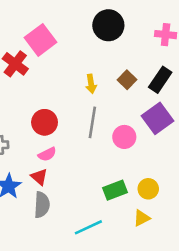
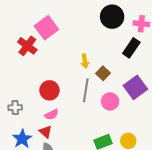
black circle: (108, 25) -> (112, 17), moved
brown square: (127, 80) -> (103, 73), moved
black rectangle: (160, 80) -> (131, 48), moved

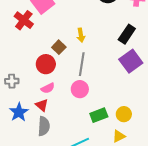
black rectangle: (131, 48) -> (127, 34), moved
brown square: (103, 73) -> (59, 47), moved
pink circle: (110, 101) -> (80, 89), moved

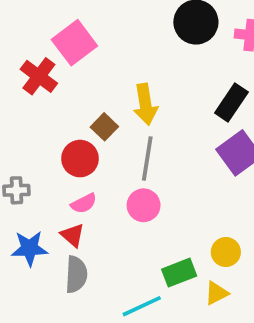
yellow arrow: (81, 35) -> (145, 104), size x1.5
blue star: (19, 112) -> (30, 248), turned 30
green rectangle: (99, 115) -> (179, 273), moved

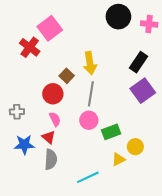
pink semicircle: (84, 203) -> (55, 119), turned -88
green rectangle: (179, 273) -> (111, 132), moved
yellow triangle: (216, 293) -> (118, 159), moved

